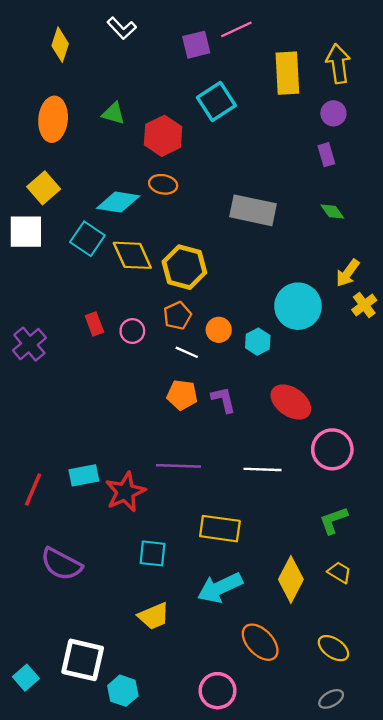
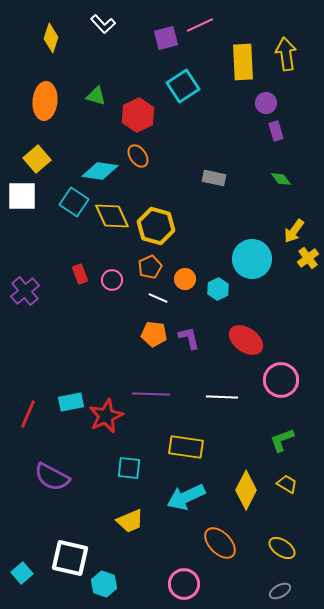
purple circle: (333, 113) -> (266, 103), moved
orange ellipse: (163, 184) -> (138, 156), turned 45
gray rectangle: (253, 210) -> (214, 178), size x0.6

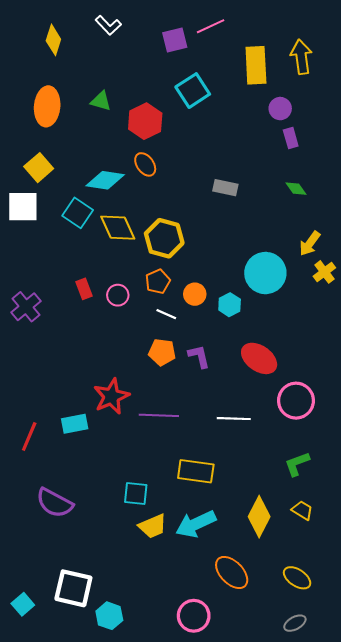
red star: (106, 416) -> (111, 396), moved
yellow trapezoid: (130, 521) -> (153, 526), moved

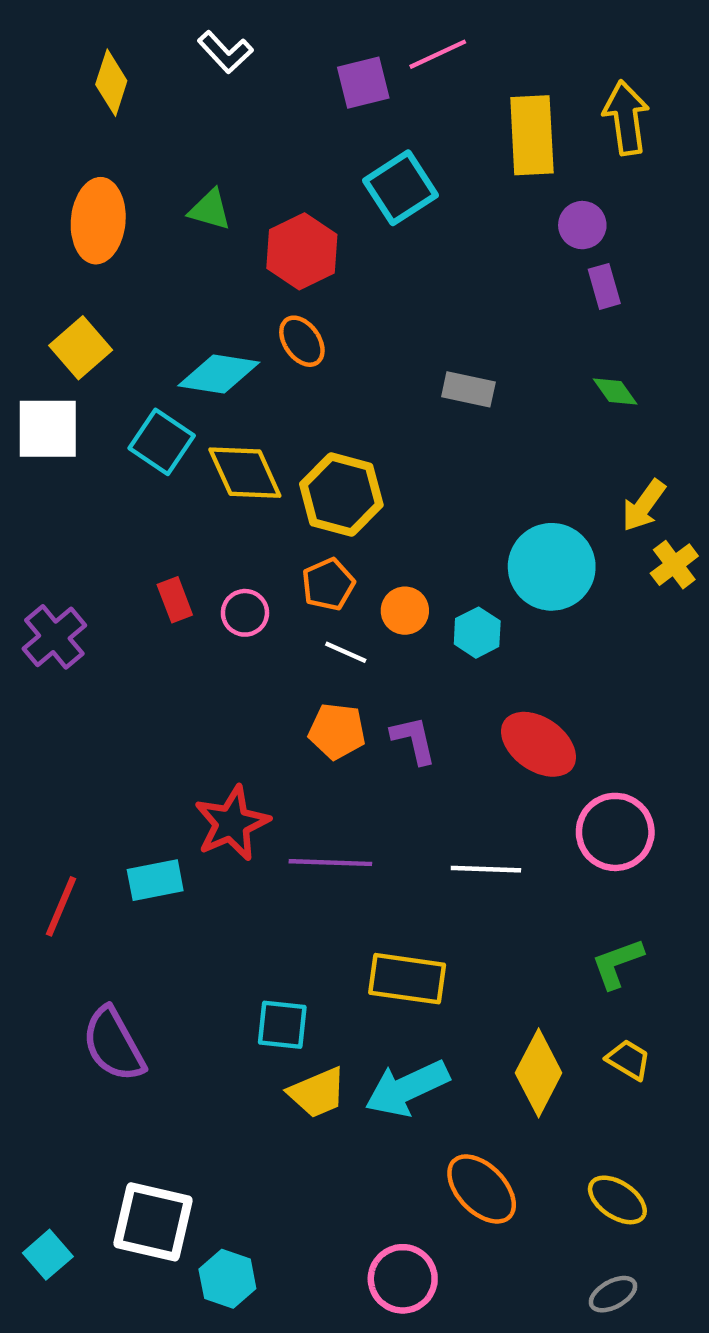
purple semicircle: (55, 503) -> (114, 1044), turned 33

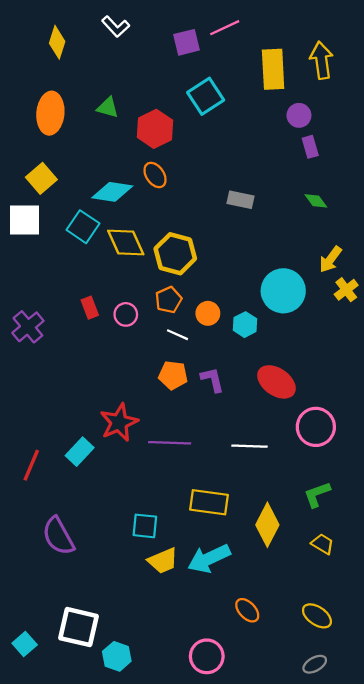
cyan rectangle: (155, 880) -> (80, 452), turned -36
yellow diamond: (539, 1073) -> (267, 525), moved
orange ellipse: (482, 1189) -> (247, 610), size x0.7

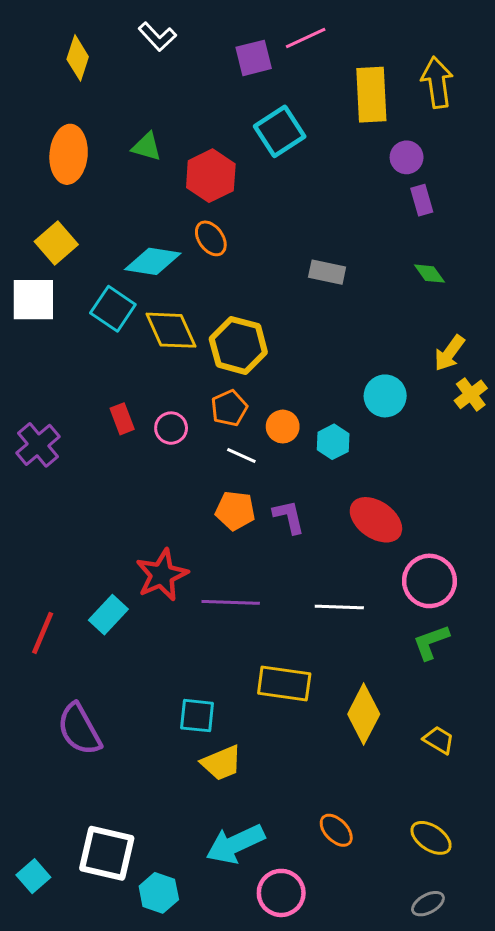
cyan circle: (283, 291) -> (385, 396), size x0.7
green L-shape: (317, 494) -> (431, 642), moved
cyan arrow: (209, 559) -> (235, 844), moved

